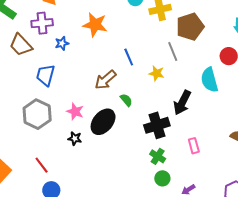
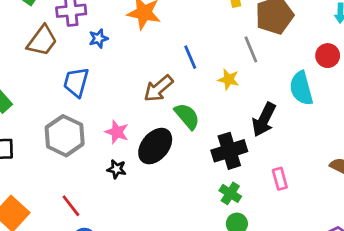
brown trapezoid: (21, 45) -> (42, 41), turned -100
green semicircle: (126, 100) -> (187, 116), size x1.5

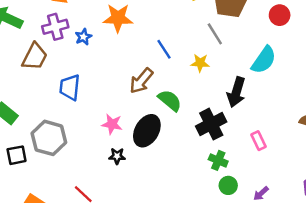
blue star: (98, 38) -> (83, 37), moved
red circle: (328, 56) -> (280, 15), moved
cyan semicircle: (301, 88) -> (264, 60), turned -120
gray hexagon: (65, 136) -> (49, 138), moved

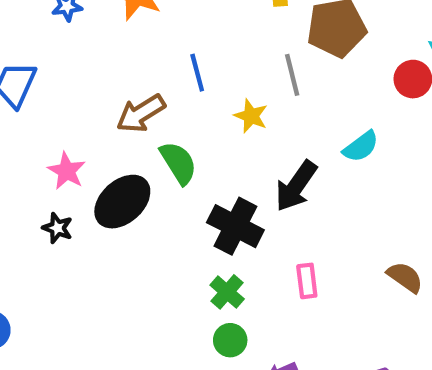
cyan semicircle: (264, 60) -> (361, 147), size x0.7
black cross: (211, 124) -> (235, 226), turned 36

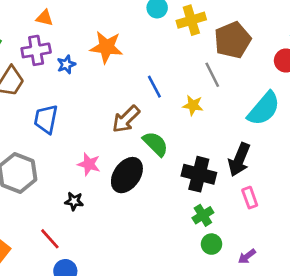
cyan semicircle: (361, 147) -> (264, 109), size x1.6
black arrow: (296, 186) -> (239, 160), moved
black star: (57, 228) -> (74, 201), moved
green cross: (227, 292) -> (203, 215), turned 30

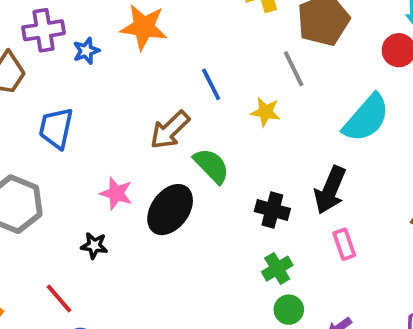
black cross: (199, 174) -> (272, 210), size x0.7

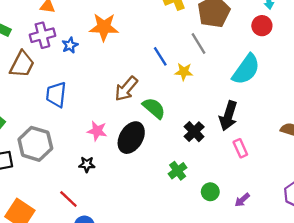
blue line: (211, 84) -> (160, 56), moved
black cross: (272, 210) -> (194, 132), turned 36
green cross: (277, 269) -> (178, 171), moved

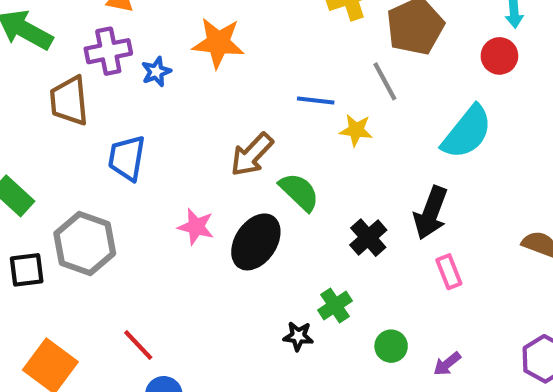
blue line: (160, 56) -> (316, 100), turned -54
brown trapezoid: (22, 64) -> (69, 101), turned 144
black star: (87, 164) -> (298, 336), moved

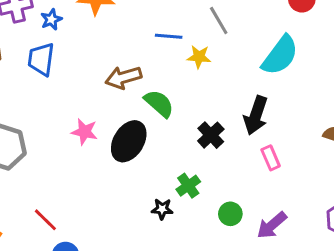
brown arrow: (252, 155) -> (123, 78), turned 32
blue trapezoid: (127, 158) -> (41, 59), moved
purple arrow: (447, 364) -> (272, 225), size x1.5

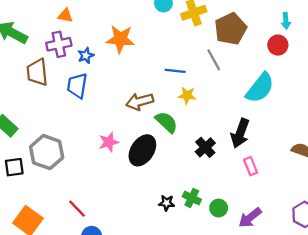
yellow star: (199, 57) -> (187, 95), moved
pink star: (84, 132) -> (109, 142), turned -30
green cross: (188, 186) -> (192, 198), moved, turned -30

